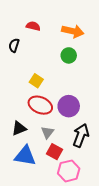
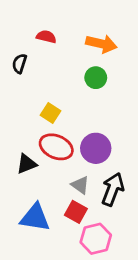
black triangle: (19, 128) -> (27, 164), moved
gray triangle: (47, 132) -> (80, 185), moved, turned -32

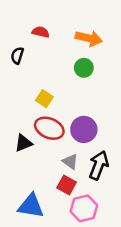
blue triangle: (35, 218) -> (31, 206), moved

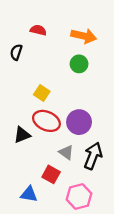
red square: (67, 185) -> (51, 174), moved
blue triangle: (31, 206) -> (29, 194), size x0.7

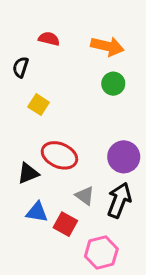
green circle: (79, 64) -> (113, 84), moved
yellow square: (42, 93) -> (39, 105), moved
purple circle: (79, 122) -> (124, 157), moved
blue triangle: (29, 194) -> (37, 212), moved

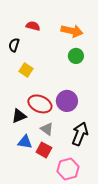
purple circle: (124, 157) -> (67, 101), moved
gray triangle: (85, 196) -> (47, 129), moved

